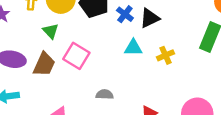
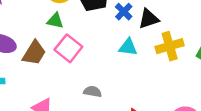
green triangle: (51, 31) -> (55, 21), moved, turned -42
yellow cross: (165, 55) -> (170, 46), moved, size x1.5

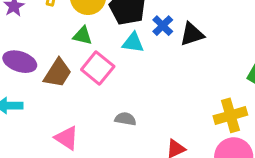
yellow cross: (170, 46) -> (230, 115), moved
cyan triangle: (128, 47) -> (133, 43), moved

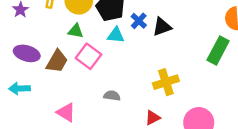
yellow cross: (230, 115) -> (166, 82), moved

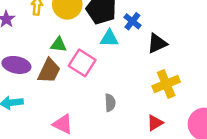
black triangle: (162, 27) -> (157, 43), moved
green triangle: (76, 31) -> (59, 45), moved
gray semicircle: (112, 96) -> (110, 103), turned 84

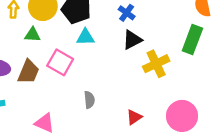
blue cross: (132, 21) -> (127, 13), moved
green triangle: (59, 45) -> (32, 35), moved
yellow cross: (166, 84) -> (156, 64), moved

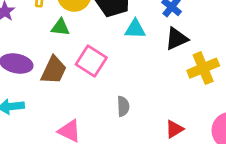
cyan triangle: (85, 37) -> (135, 29), moved

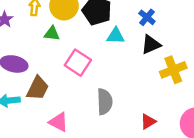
brown trapezoid: (54, 70) -> (38, 88), moved
gray semicircle: (123, 106) -> (105, 102), size x1.5

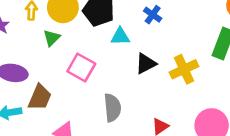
green triangle: (52, 33) -> (52, 38), turned -49
black triangle: (151, 44) -> (146, 64), moved

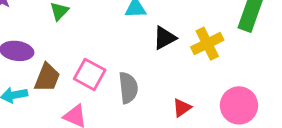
pink square: (81, 68) -> (90, 74), moved

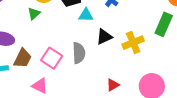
gray semicircle: (128, 88) -> (79, 53), moved

